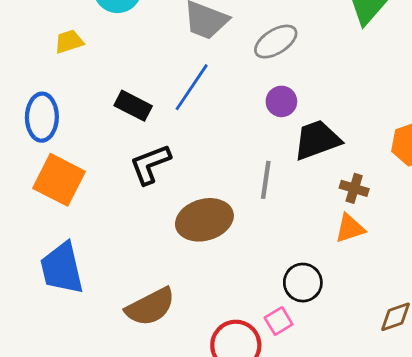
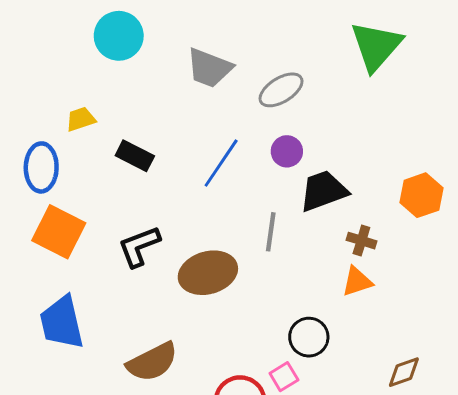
yellow trapezoid: (69, 42) -> (81, 119), moved
blue line: (192, 87) -> (221, 163), moved
black L-shape: (150, 164) -> (139, 246), moved

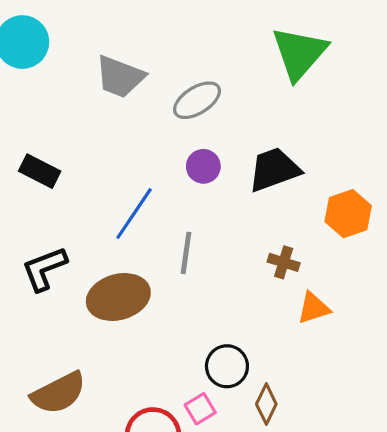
blue line: (221, 163) -> (134, 214), moved
black trapezoid: (323, 191) -> (274, 170), moved
orange triangle: (357, 282) -> (314, 308), moved
brown diamond: (404, 372) -> (266, 404), moved, turned -45

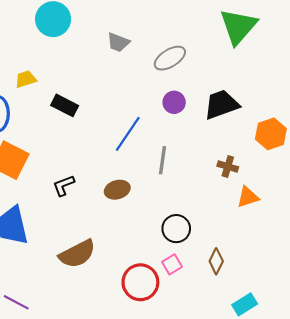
gray trapezoid: (120, 77) -> (118, 42), size x0.7
black L-shape: (44, 269) -> (64, 185), moved, size x0.7
brown ellipse: (118, 297) -> (117, 190), size x0.6
black circle: (227, 366) -> (176, 229), moved

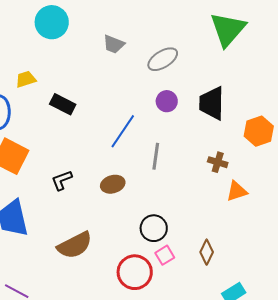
black trapezoid: (221, 104) -> (212, 103), turned -69
black circle: (176, 229) -> (154, 228), moved

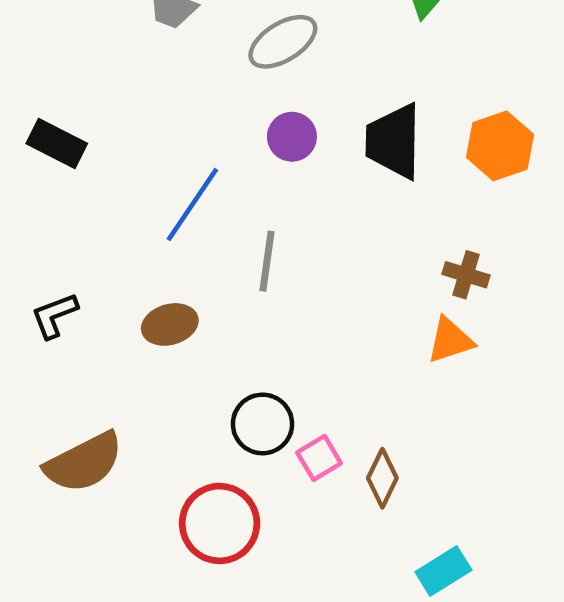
orange hexagon: (259, 131) -> (500, 146), moved
brown cross: (218, 162) -> (466, 275), moved
pink square: (165, 255) -> (319, 458), moved

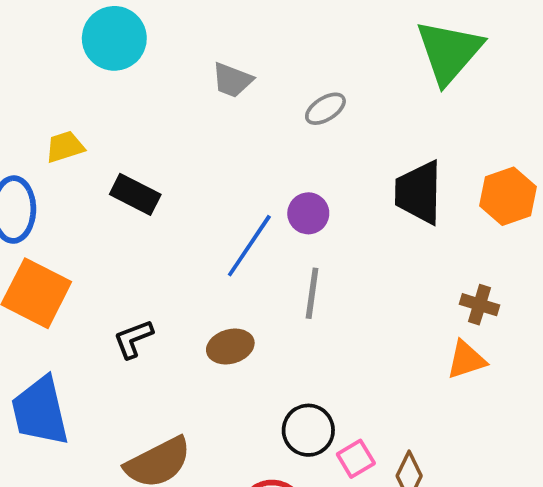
gray ellipse: (283, 42) -> (325, 109), size x0.7
purple circle: (292, 137) -> (308, 213), moved

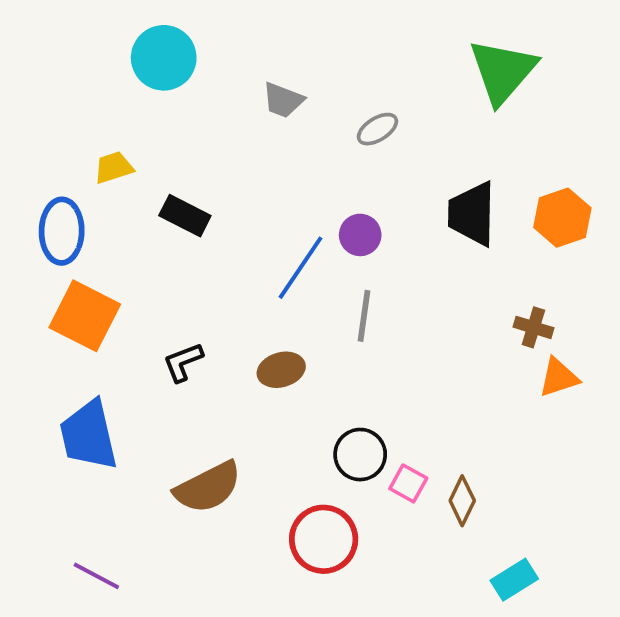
orange triangle: (466, 360) -> (559, 377), moved
pink square: (356, 459) -> (408, 483), turned -30

